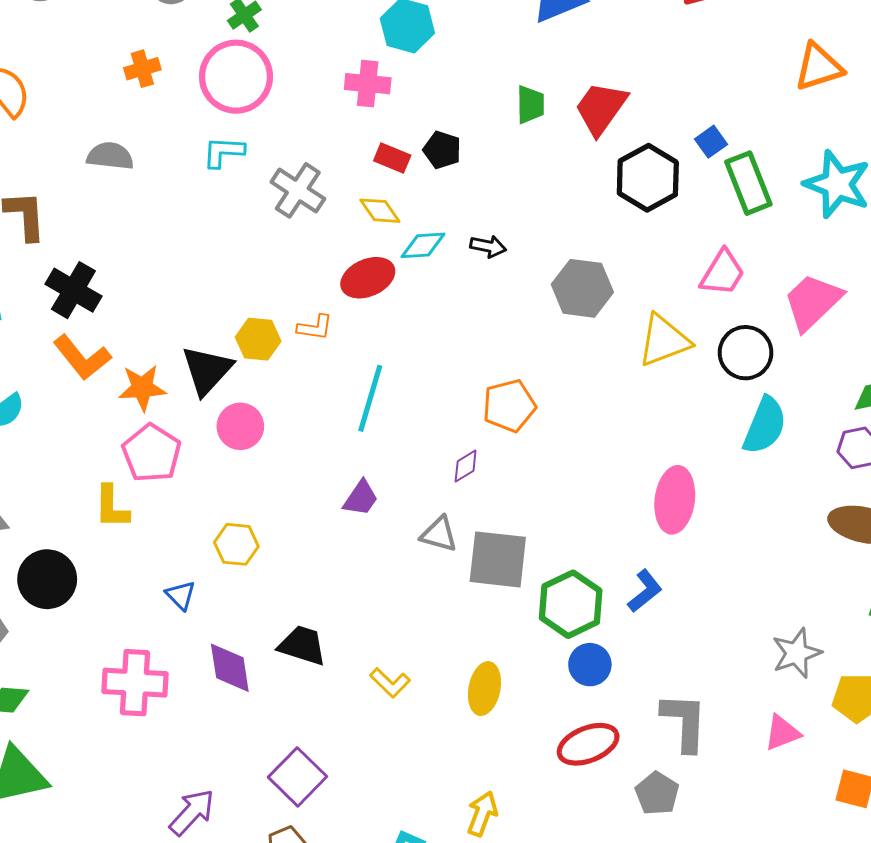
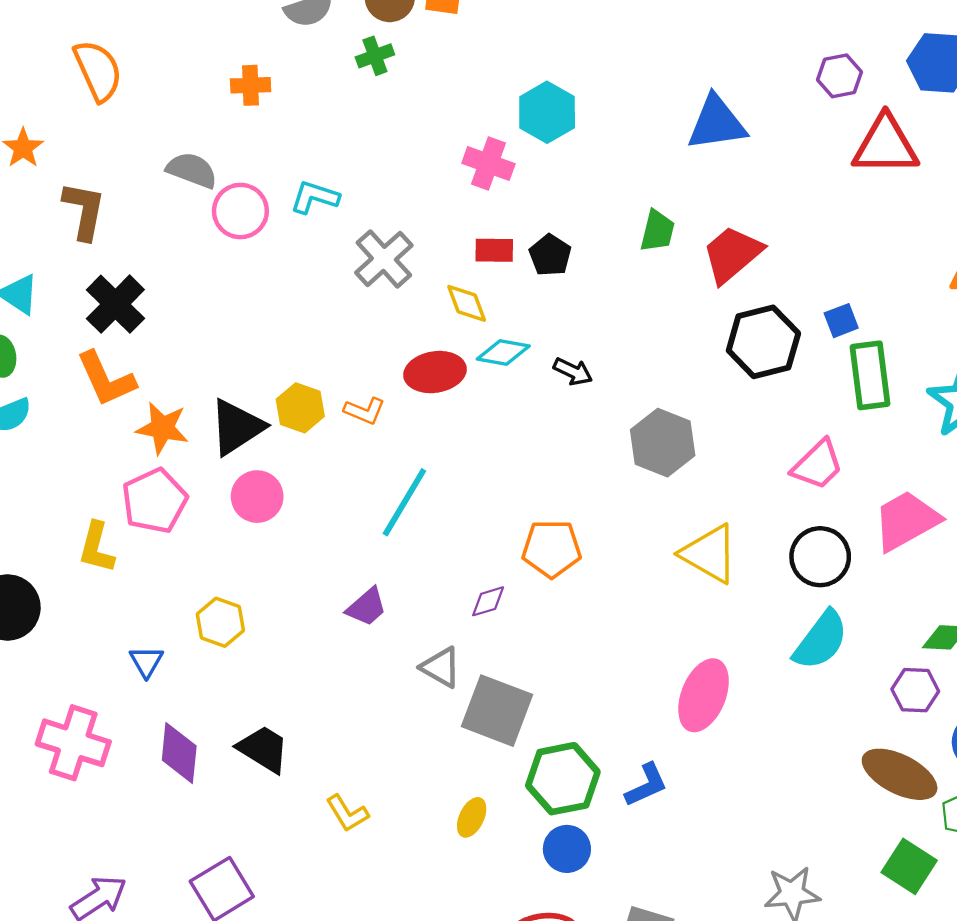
pink circle: (236, 77) -> (240, 211), moved, size x0.7
red rectangle: (392, 158) -> (494, 250), turned -36
yellow triangle: (664, 341) -> (709, 554), moved, turned 36
yellow ellipse: (484, 689) -> (472, 817), moved, size x0.7

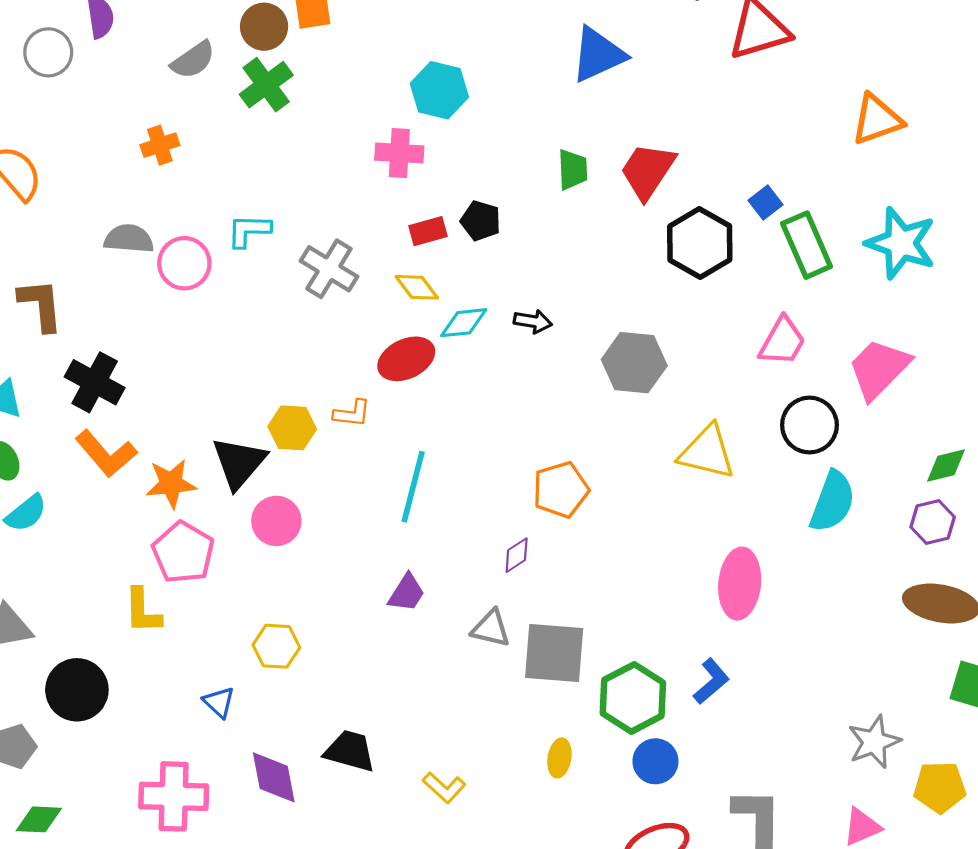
green cross: (375, 56) -> (266, 85), size x1.5

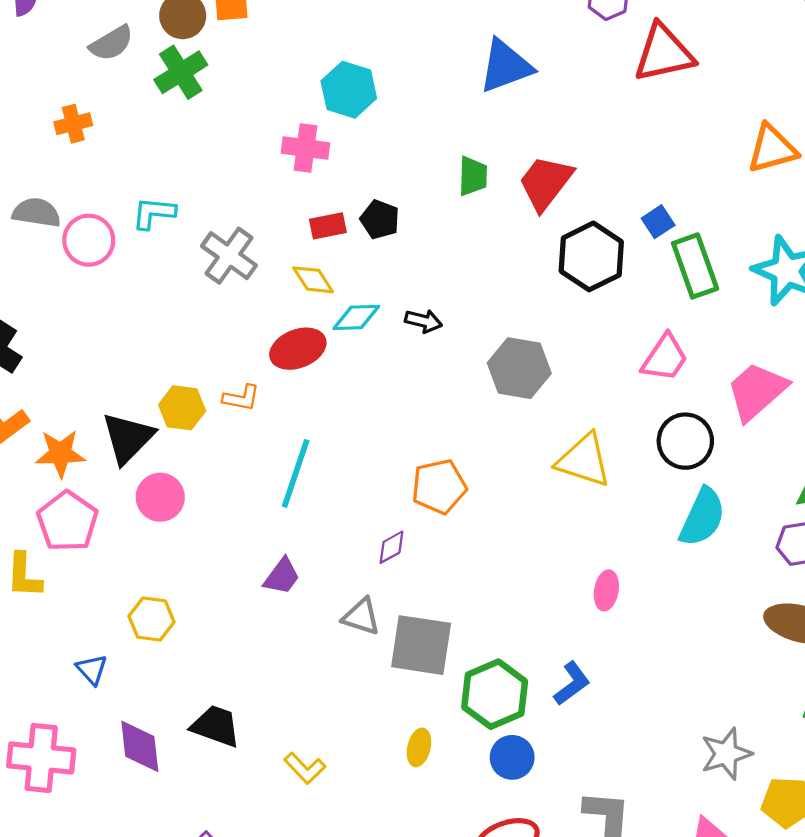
pink ellipse: (740, 584) -> (606, 590), size x0.6

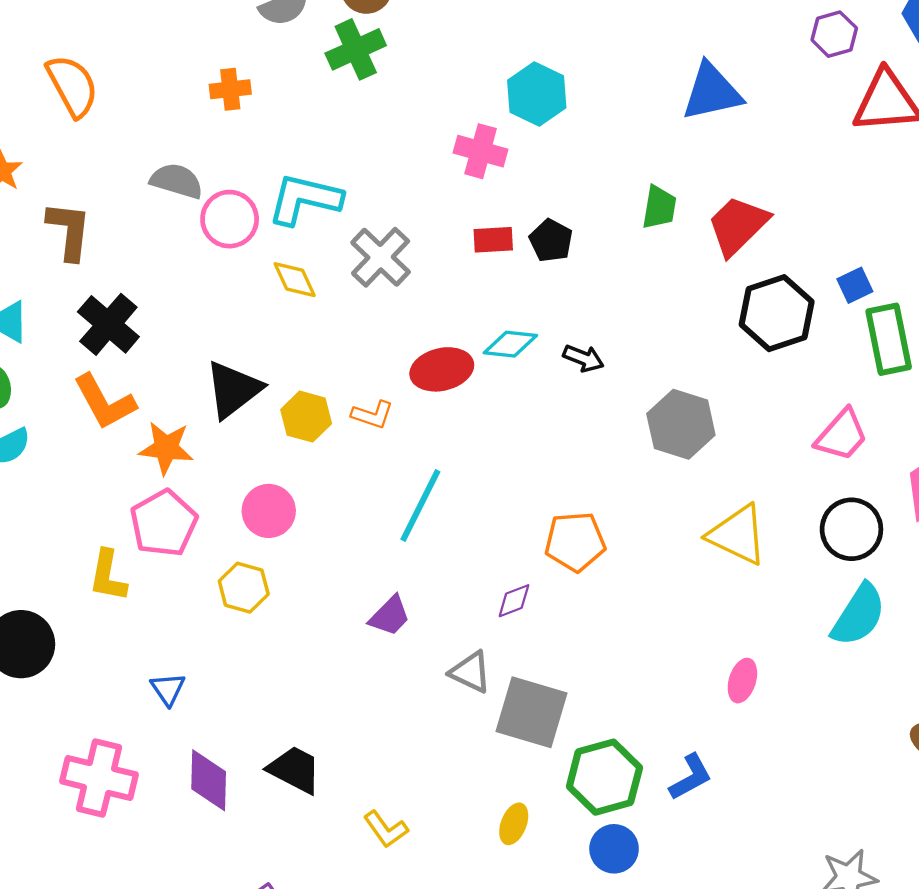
cyan L-shape: (154, 213) -> (305, 199), size x1.5
yellow diamond: (313, 280) -> (295, 280), moved
black triangle: (128, 438) -> (233, 389), moved
yellow hexagon: (152, 619) -> (244, 588), moved

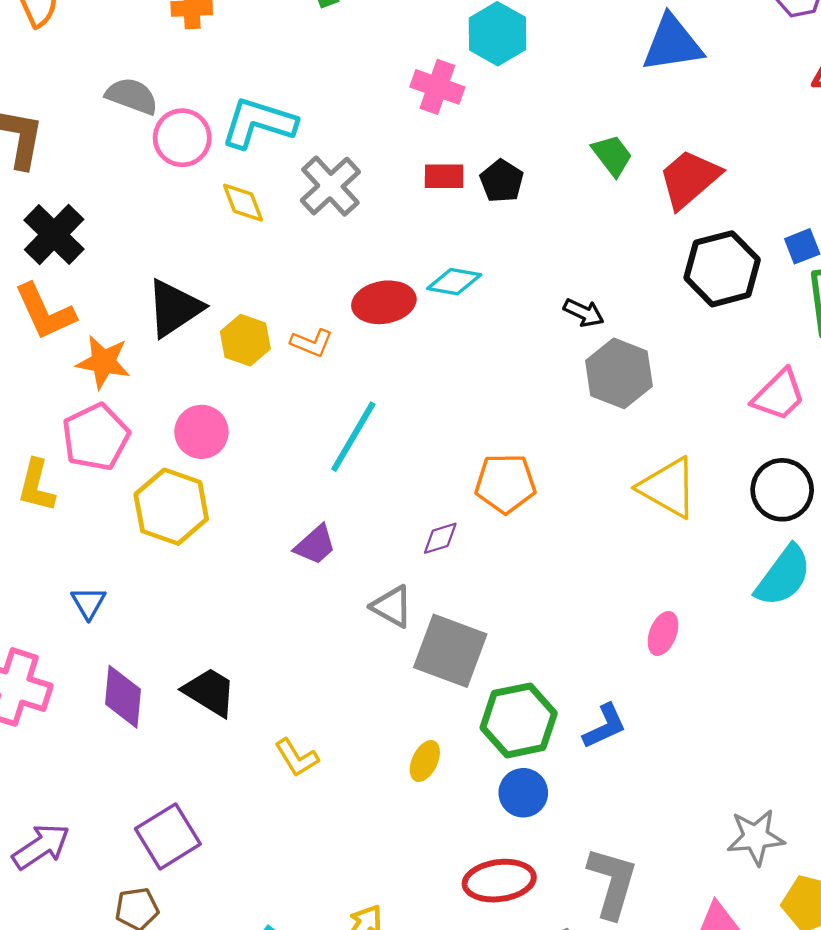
green trapezoid: (659, 207) -> (612, 155), turned -51
black arrow: (583, 358) -> (584, 313), moved
yellow hexagon: (244, 588) -> (171, 507), size x1.5

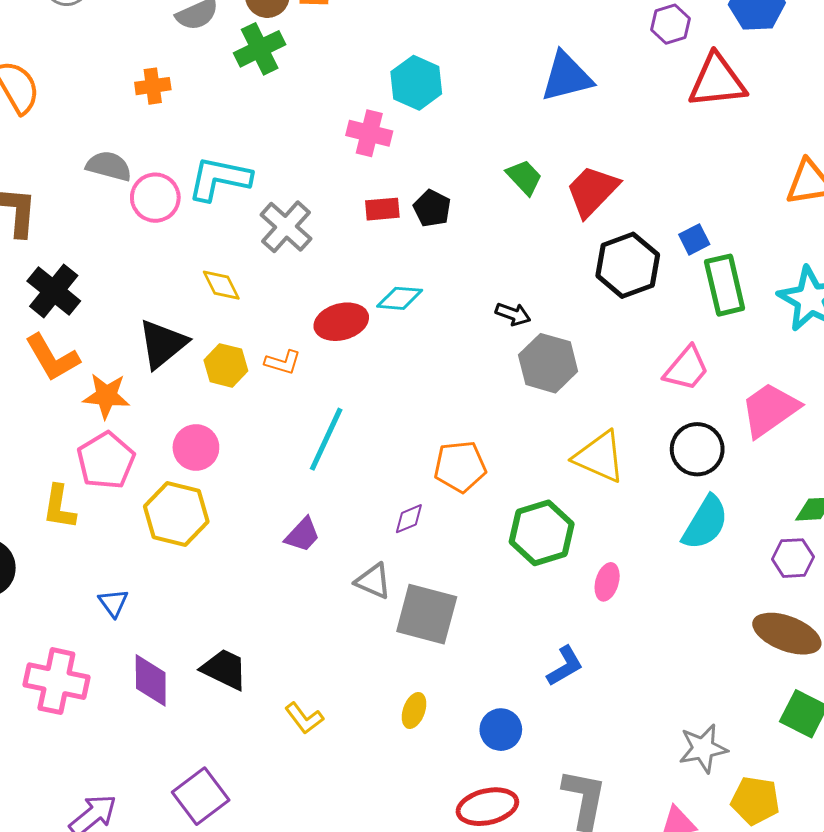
yellow diamond: (243, 203) -> (221, 285), moved
green hexagon: (519, 720) -> (542, 533), moved

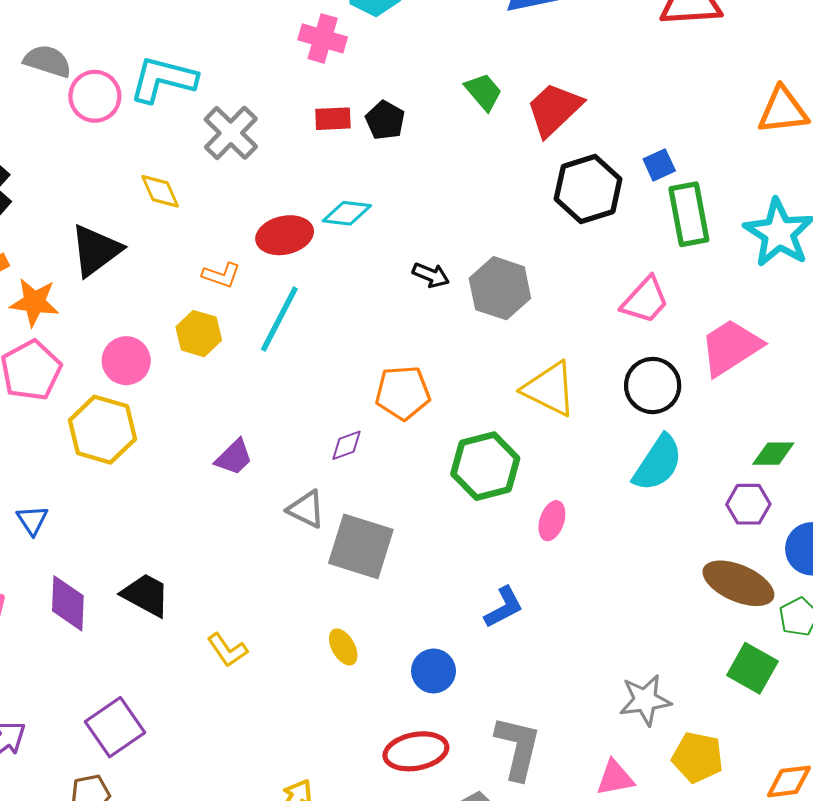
black arrow: (513, 314) -> (431, 275), moved
yellow hexagon: (226, 365) -> (199, 334), moved
cyan line: (326, 439) -> (279, 319), moved
yellow ellipse: (414, 710) -> (343, 647), turned -52

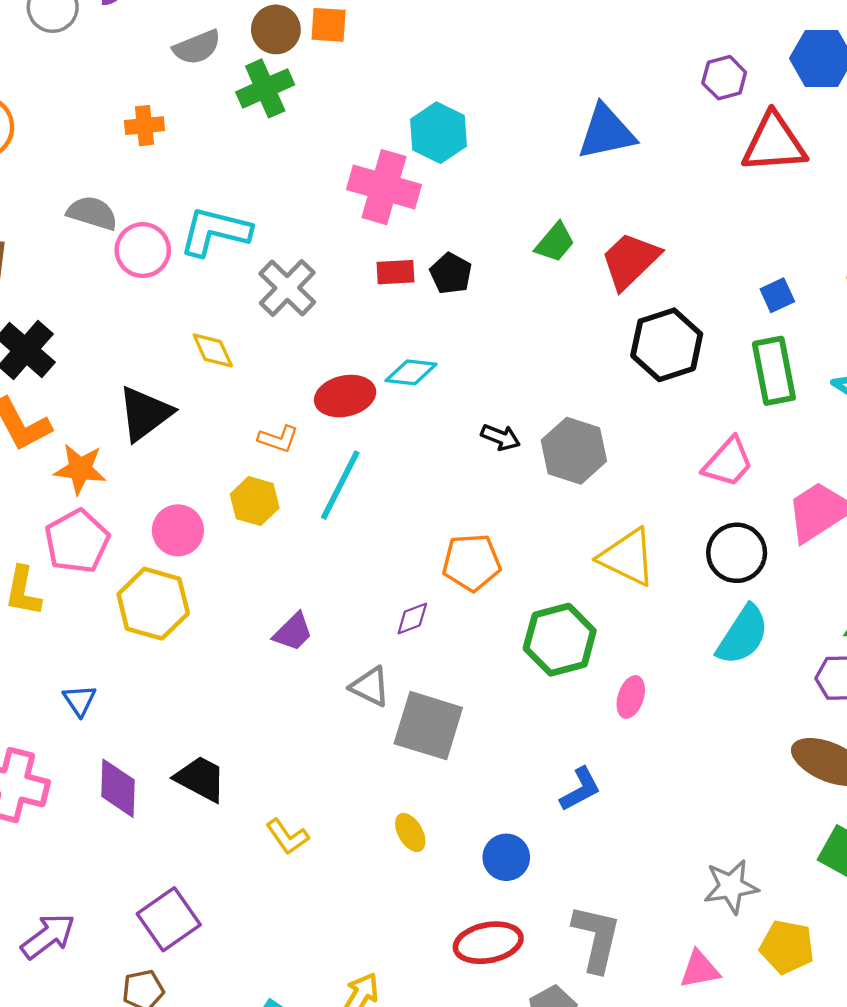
pink cross: (323, 38) -> (384, 187), size x1.4
green trapezoid: (483, 92) -> (555, 242), turned 81
blue square: (659, 165) -> (777, 295), moved

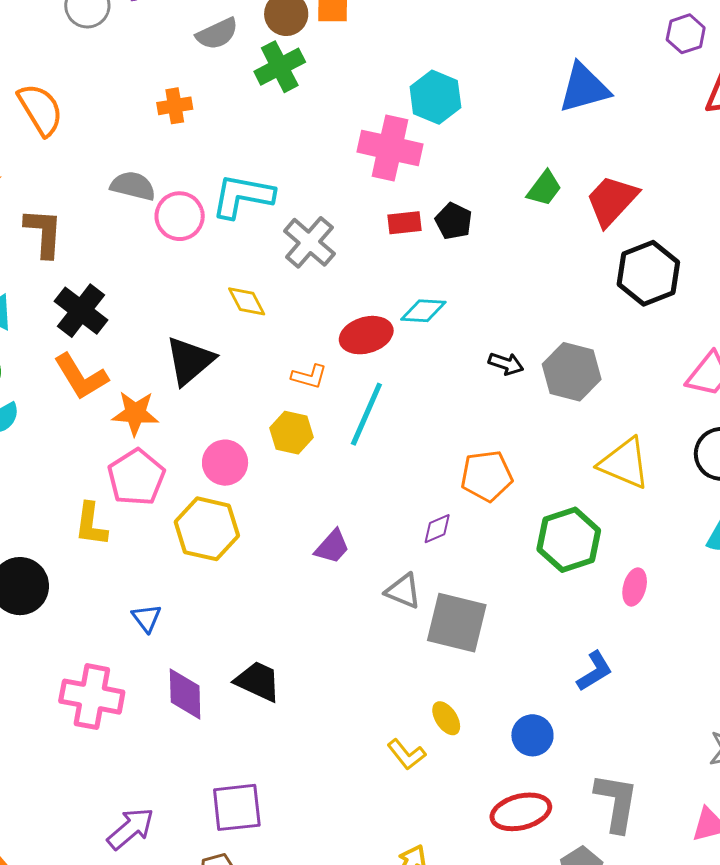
yellow L-shape: (287, 837) -> (406, 754), moved
purple square: (169, 919) -> (237, 807), turned 32

